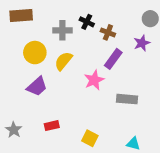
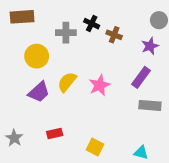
purple rectangle: (113, 59) -> (141, 77), moved
yellow semicircle: (63, 61) -> (67, 82), moved
gray rectangle: (127, 99) -> (150, 105), moved

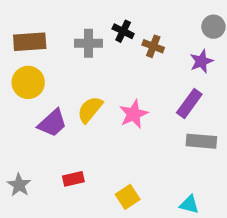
brown rectangle: (22, 17) -> (30, 42), moved
yellow circle: (37, 56) -> (28, 82), moved
yellow square: (95, 147) -> (128, 197), turned 30

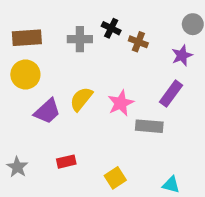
gray rectangle: (201, 141) -> (149, 126), moved

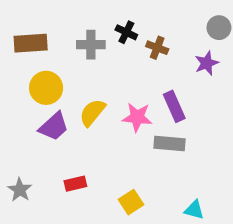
yellow circle: (25, 74) -> (46, 88), moved
purple rectangle: (171, 94) -> (174, 106), moved, turned -60
pink star: (121, 103) -> (137, 117), turned 30

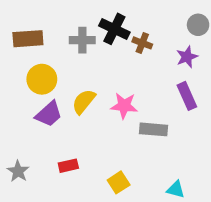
black cross: (126, 32) -> (114, 29), size x1.5
purple rectangle: (174, 106) -> (187, 96), moved

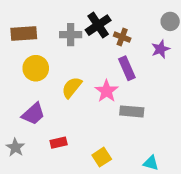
black cross: (114, 29) -> (98, 25), turned 30
purple rectangle: (187, 96) -> (127, 68), moved
pink star: (124, 106) -> (107, 91), turned 30
purple trapezoid: (49, 114) -> (33, 114), moved

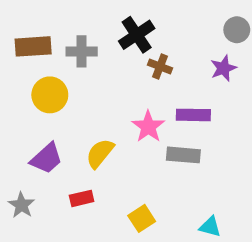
gray cross: (71, 35) -> (82, 51), moved
brown cross: (122, 37) -> (160, 67), moved
purple rectangle: (127, 68) -> (193, 115), moved, turned -65
yellow semicircle: (72, 87) -> (100, 153), moved

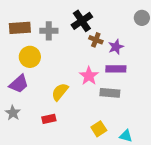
purple star: (223, 68) -> (116, 47), moved
purple trapezoid: (46, 158) -> (19, 84), moved
gray star: (21, 205) -> (13, 113), moved
yellow square: (142, 218) -> (99, 129), moved

